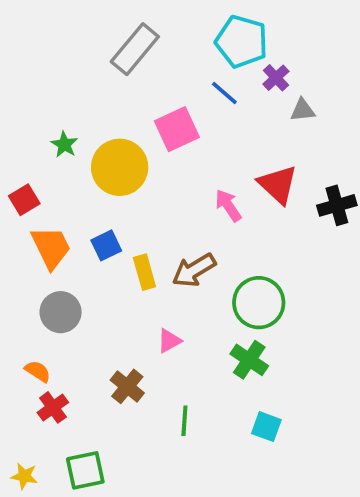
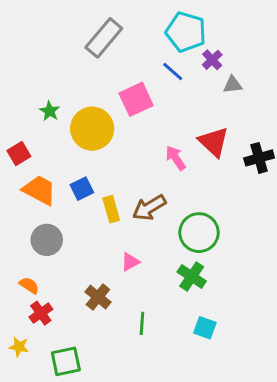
orange trapezoid: (51, 247) -> (39, 190), turned -36
yellow star: (24, 476) -> (19, 347), moved

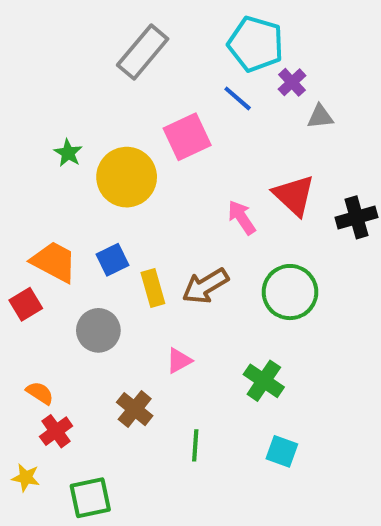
red square: (19, 154) -> (26, 304), moved
green circle: (199, 233) -> (290, 292), moved
gray circle: (47, 240) -> (98, 330), moved

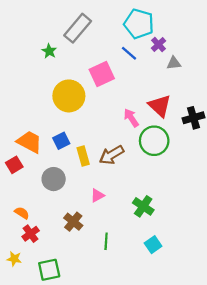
green star: (68, 153) -> (49, 51), moved
green circle: (290, 292) -> (154, 141), moved
cyan square: (282, 451) -> (153, 245), turned 35

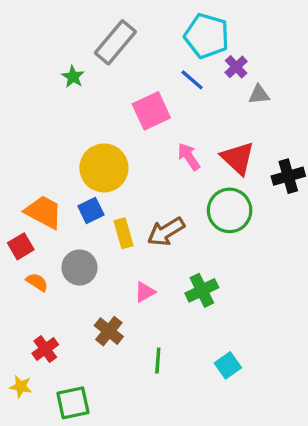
yellow circle: (69, 96) -> (104, 168), moved
pink arrow: (131, 118) -> (189, 157), moved
green cross: (143, 206) -> (202, 290), moved, turned 30
orange semicircle: (22, 213) -> (37, 282), moved

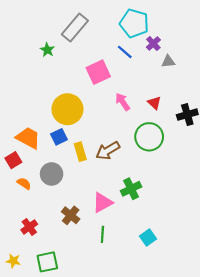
red triangle: (238, 158) -> (154, 103), size x0.6
pink triangle: (145, 292) -> (102, 203), moved, size x1.5
yellow star: (21, 387) -> (13, 261), moved

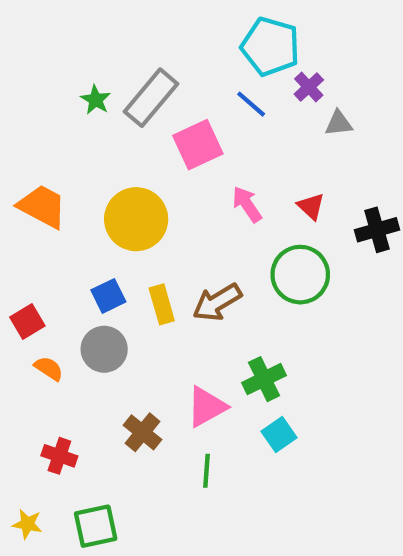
gray rectangle: (75, 28) -> (151, 98), moved
blue square: (59, 137) -> (108, 296), moved
orange trapezoid: (28, 138) -> (42, 206), moved
red cross: (29, 227) -> (59, 456), turned -35
cyan square: (148, 238) -> (279, 434), moved

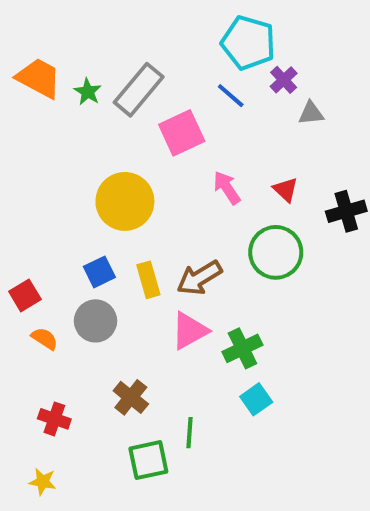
orange trapezoid: (42, 206) -> (39, 78), moved
pink triangle: (206, 407) -> (190, 331), moved
yellow star: (27, 524) -> (43, 482), moved
green square: (96, 526) -> (148, 460), moved

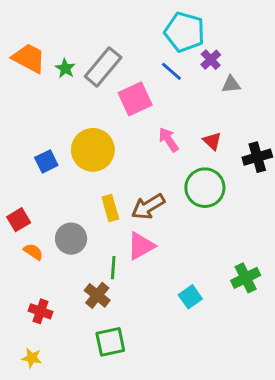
blue square: (99, 272) -> (46, 161), moved
green cross: (242, 348) -> (246, 278), moved
green line: (190, 433) -> (113, 268), moved

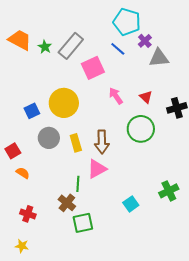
gray triangle: (231, 84) -> (159, 58), size x1.5
brown arrow: (148, 207) -> (102, 142), turned -60
gray circle: (71, 239) -> (49, 138), moved
green square: (110, 342) -> (83, 223), moved

